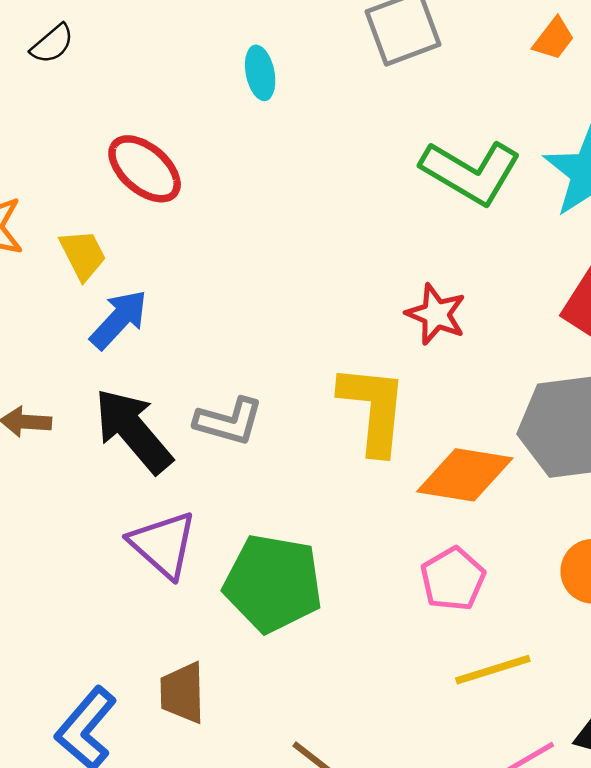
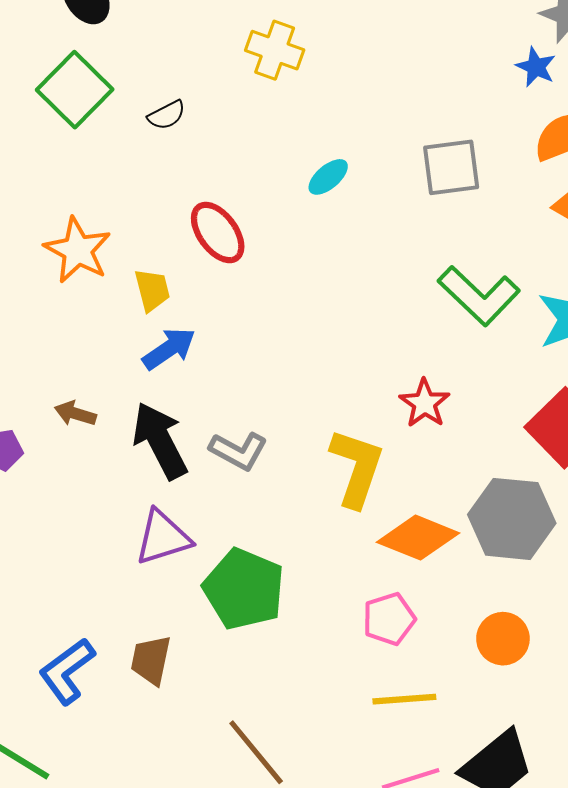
cyan ellipse: (260, 73) -> (328, 177), turned 48
purple triangle: (163, 544) -> (163, 537), turned 48

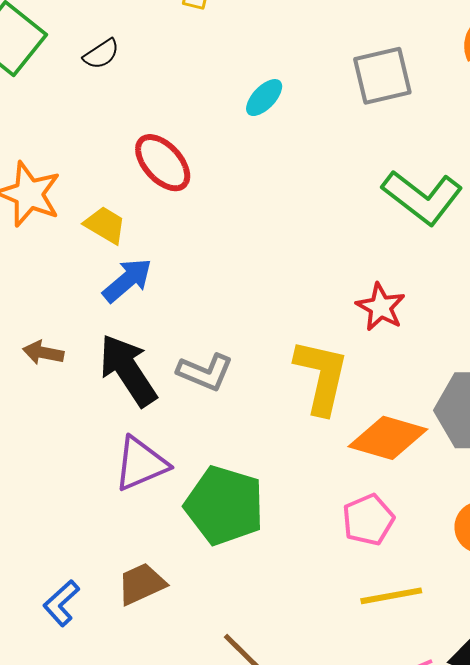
yellow trapezoid: (152, 290) -> (105, 225), turned -39
brown trapezoid: (151, 660) -> (142, 584), turned 60
blue L-shape: (67, 671) -> (61, 603), size x0.7

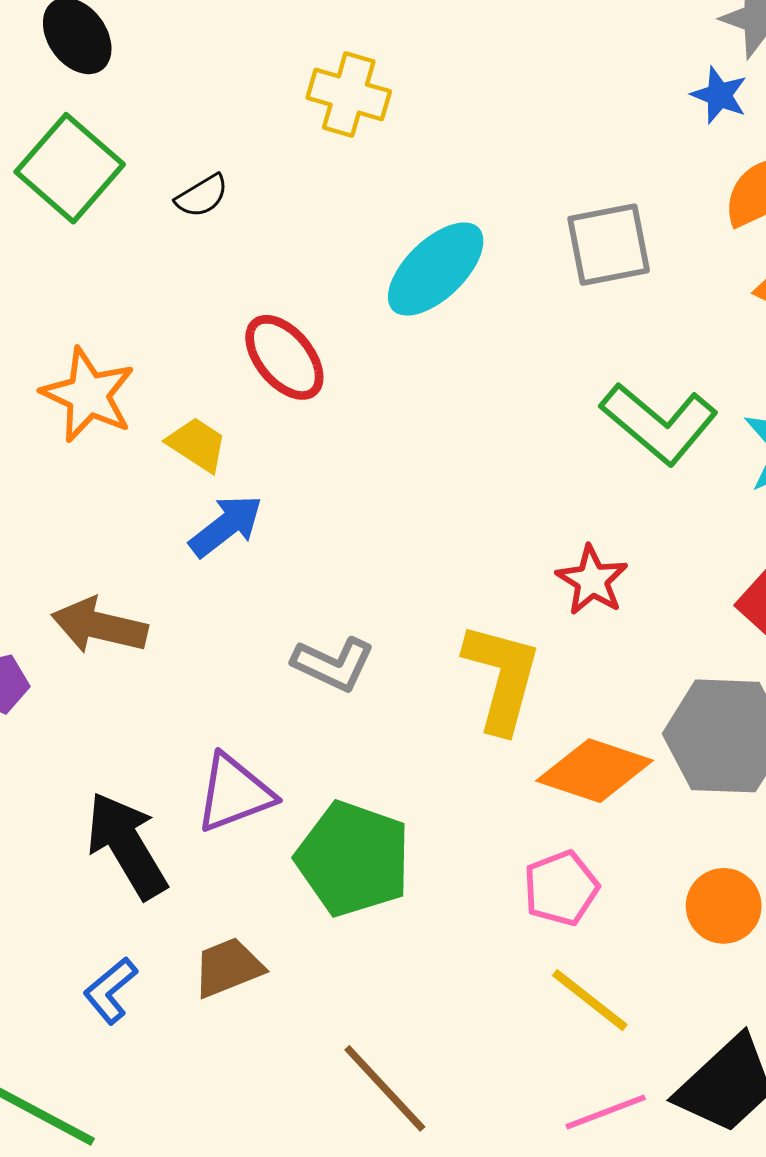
cyan ellipse: (264, 98) -> (436, 269), size x1.8
brown arrow: (43, 353) -> (99, 626), size x1.6
black arrow: (128, 370) -> (127, 845), moved
yellow line: (391, 596) -> (590, 1000), turned 46

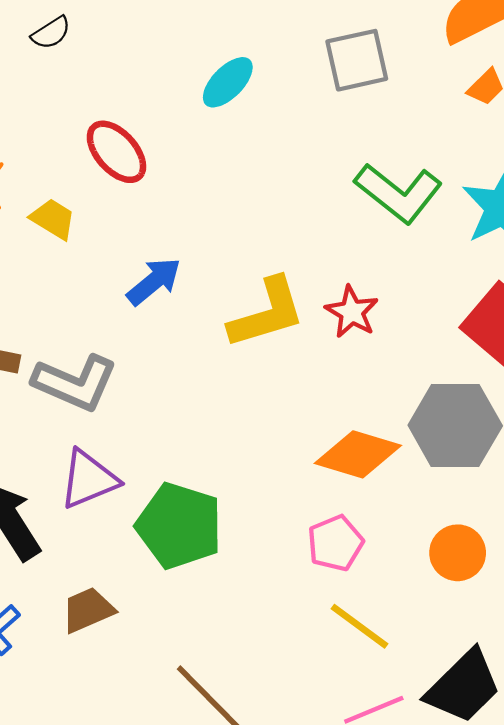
cyan ellipse: (436, 269) -> (228, 82), size x0.7
blue arrow: (226, 526) -> (154, 281), moved
gray L-shape: (333, 664) -> (75, 383), moved, size x1.4
yellow L-shape: (502, 677) -> (267, 313), moved, turned 60

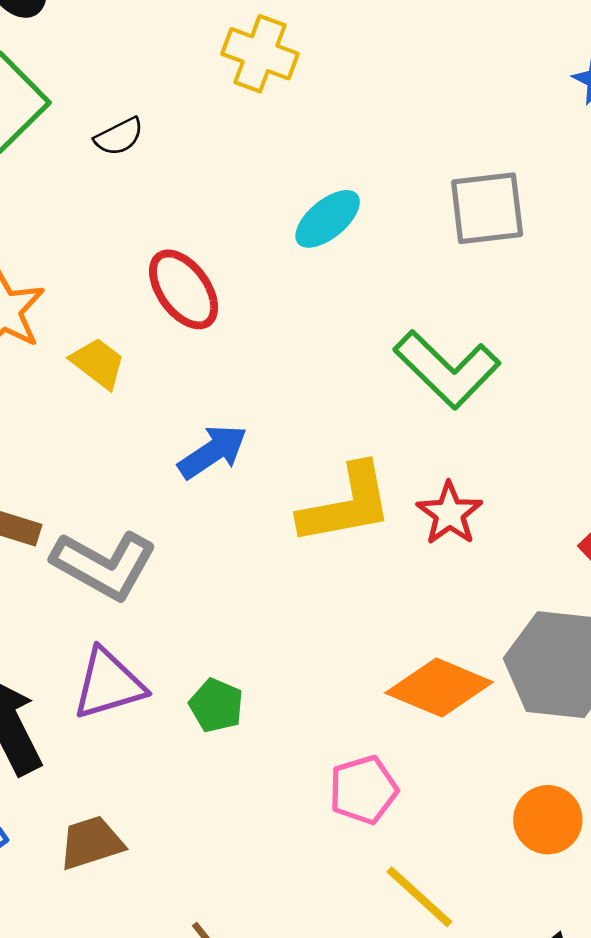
green L-shape: (399, 193) -> (447, 369), moved
green pentagon: (179, 526) -> (216, 705), moved, size x0.5
pink pentagon: (335, 543) -> (363, 790), moved

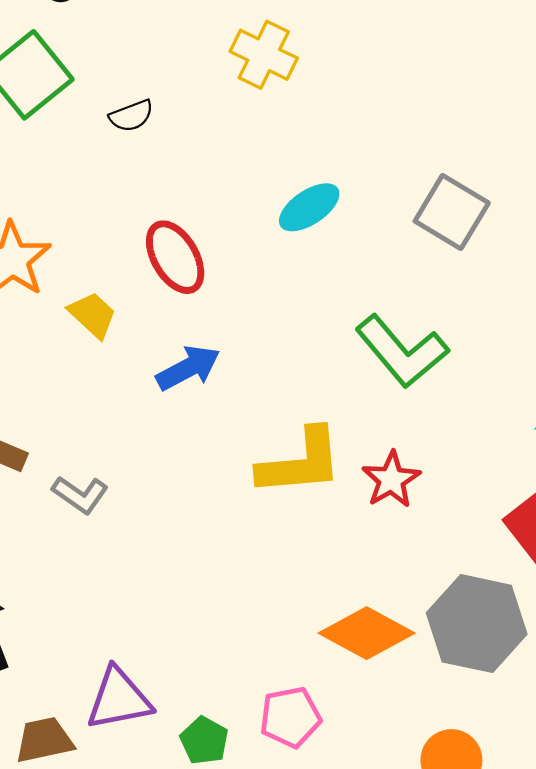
gray square: (487, 208) -> (452, 212), turned 32
blue arrow: (213, 452) -> (188, 368), moved
gray L-shape: (104, 565) -> (80, 495), size x0.6
purple triangle: (109, 684) -> (119, 699), moved
green pentagon: (216, 705) -> (204, 741), moved

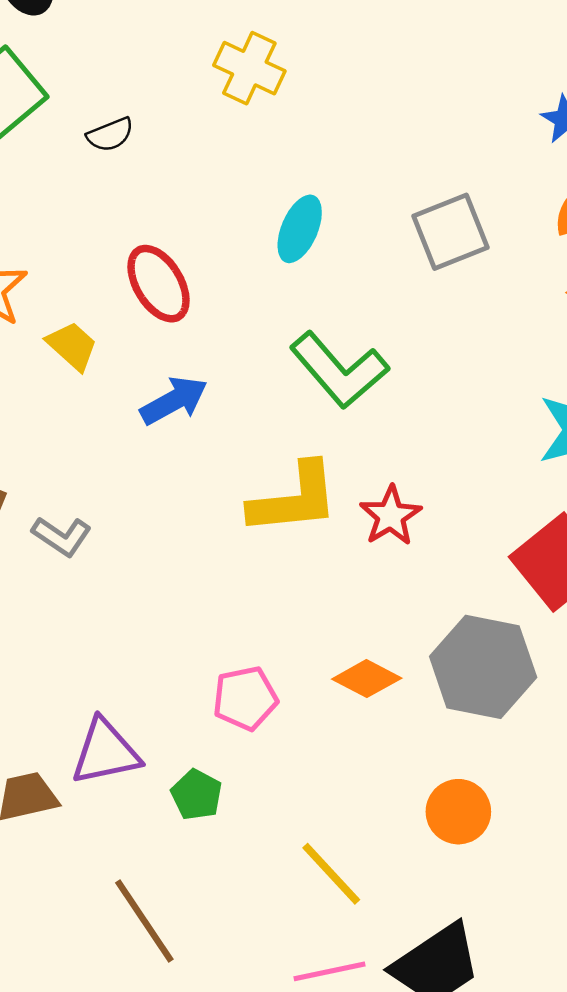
cyan ellipse: (309, 207) -> (300, 229), turned -32
gray square: (452, 212) -> (451, 232), turned 38
green L-shape: (402, 351) -> (339, 370), moved
orange diamond: (367, 633) -> (367, 679), size x0.7
pink pentagon: (290, 717) -> (245, 698), moved

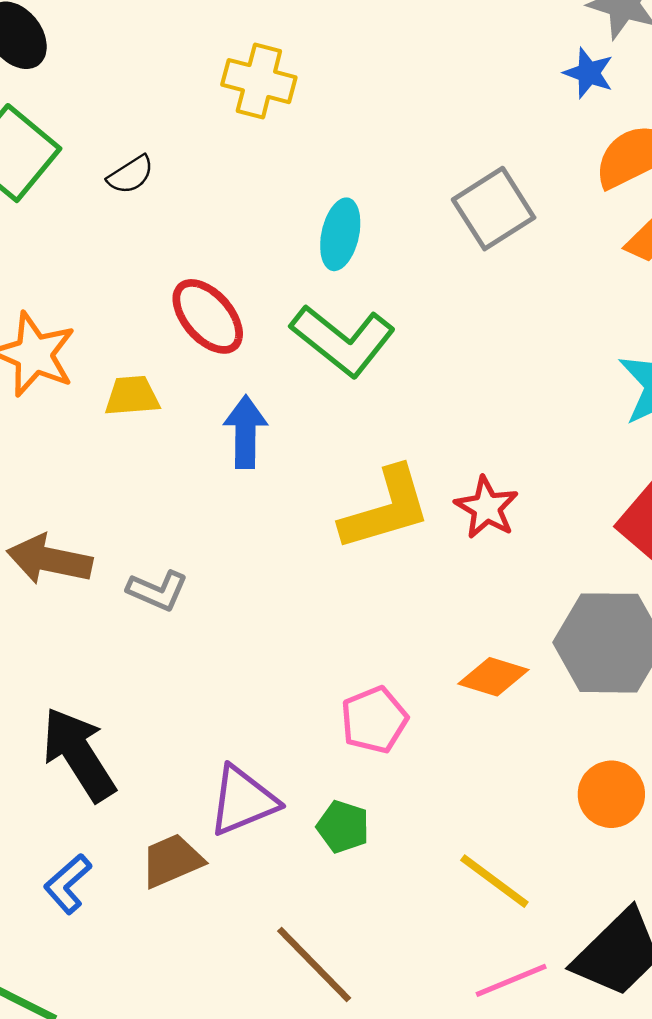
yellow trapezoid: (72, 346) -> (132, 396), turned -36
green L-shape: (339, 370) -> (343, 340), moved
blue arrow: (174, 401) -> (245, 432), turned -50

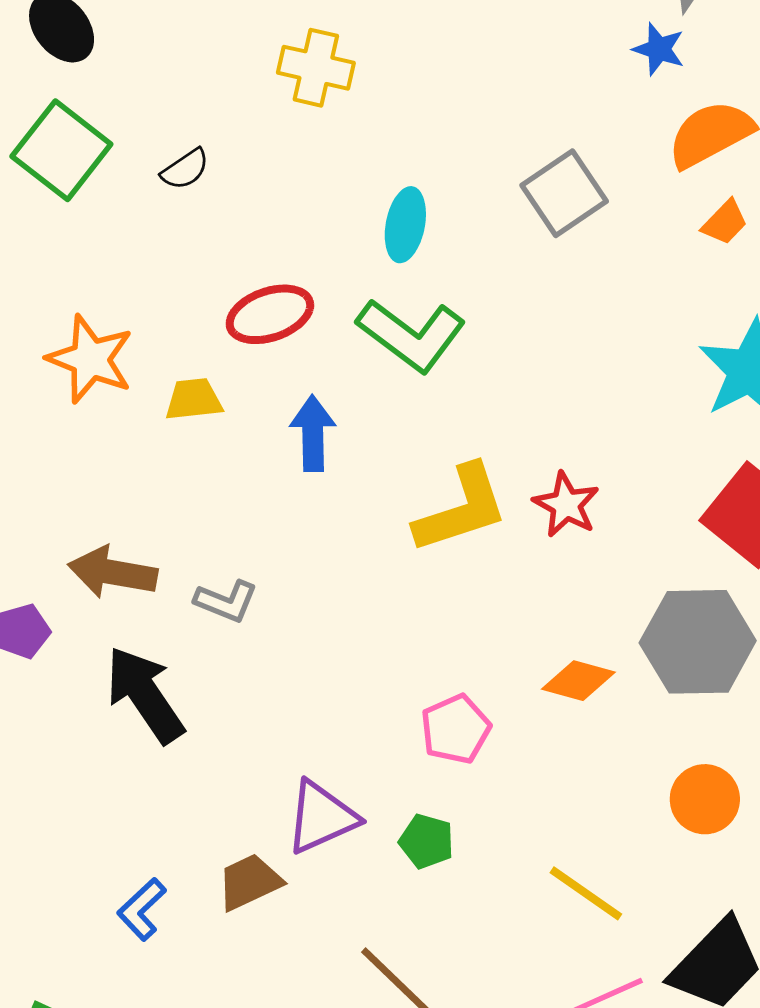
red ellipse: (208, 316) -> (270, 314), turned -66
black arrow: (79, 754) -> (145, 695), moved

